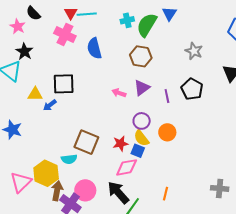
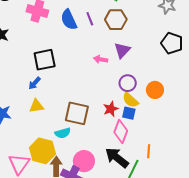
yellow triangle: (35, 94) -> (37, 106), moved
purple line: (167, 96) -> (90, 19), moved
pink diamond: (127, 167) -> (121, 131), turned -50
orange line: (166, 194) -> (149, 151), moved

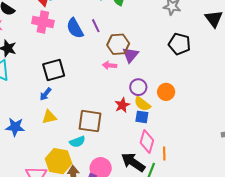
brown hexagon: (116, 20) -> (118, 44), moved
red star: (111, 109) -> (122, 105), moved
pink diamond: (121, 131) -> (147, 142), moved

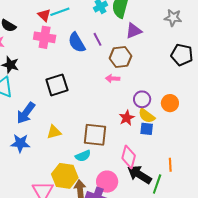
purple triangle: (130, 55) -> (134, 31), moved, turned 30
blue arrow: (45, 94) -> (26, 113), moved, size x1.6
pink diamond: (147, 142) -> (129, 157), moved

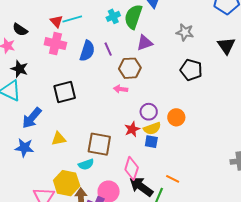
blue semicircle: (77, 43) -> (87, 51), turned -135
yellow semicircle: (147, 116) -> (152, 128), turned -60
orange line: (170, 165) -> (173, 179), turned -64

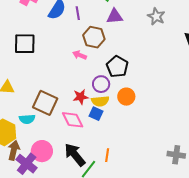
black pentagon: (191, 70) -> (117, 67), moved
pink diamond: (132, 168) -> (73, 120), moved, turned -60
orange line: (173, 179) -> (107, 155), turned 56

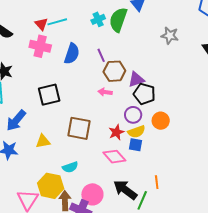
purple line: (78, 13) -> (101, 55), moved
purple triangle: (115, 16) -> (136, 79), moved
brown square: (45, 103) -> (79, 128), moved

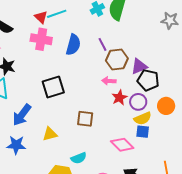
brown square: (79, 128) -> (85, 119), size x0.7
red star: (116, 132) -> (119, 98), moved

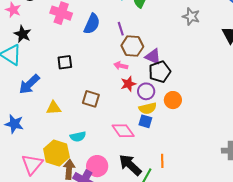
purple triangle: (139, 66) -> (153, 56), turned 36
black pentagon: (148, 80) -> (160, 72), turned 30
black square: (53, 87) -> (65, 62), size x0.7
blue star: (16, 145) -> (14, 124), moved

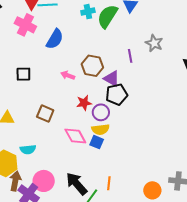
purple line: (121, 29) -> (130, 56), moved
pink arrow: (121, 66) -> (68, 75), moved
orange circle: (173, 100) -> (152, 190), moved
pink diamond: (123, 131) -> (75, 136), moved

